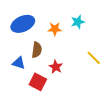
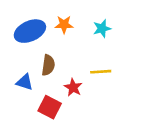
orange star: (55, 29) -> (64, 25), moved
yellow line: (94, 58) -> (101, 72), moved, turned -49

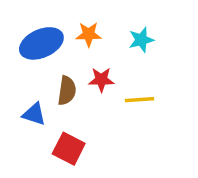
red star: (73, 87) -> (101, 80), moved, turned -30

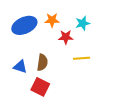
red star: (101, 80) -> (66, 37), moved
brown semicircle: (67, 91) -> (42, 62), moved

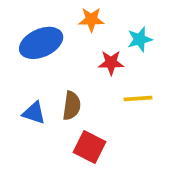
orange star: (52, 20) -> (91, 20), moved
red square: (40, 87) -> (90, 147), moved

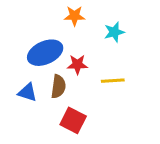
blue ellipse: (41, 43) -> (45, 53), moved
red star: (111, 63) -> (77, 64), moved

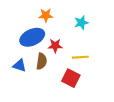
orange star: (75, 16) -> (46, 15), moved
red square: (73, 120) -> (71, 78), moved

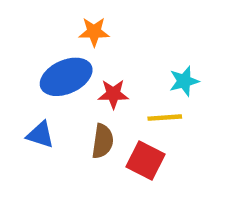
cyan star: (81, 23) -> (184, 81), moved
brown semicircle: (42, 61) -> (103, 141), moved

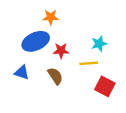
brown semicircle: (103, 141) -> (55, 76), turned -42
red square: (145, 160) -> (105, 86), moved

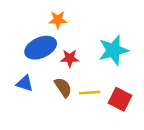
cyan star: (99, 44) -> (113, 50), size x1.6
yellow line: (89, 63) -> (90, 93), moved

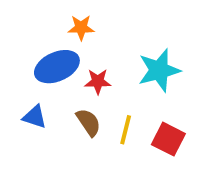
yellow line: (90, 93) -> (126, 130), turned -72

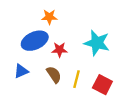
cyan star: (159, 70) -> (97, 43), turned 30
blue triangle: (35, 117) -> (21, 71), turned -42

